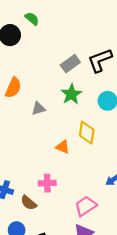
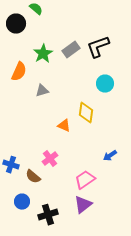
green star: (71, 94) -> (43, 54), moved
pink cross: (47, 183) -> (50, 159), turned -35

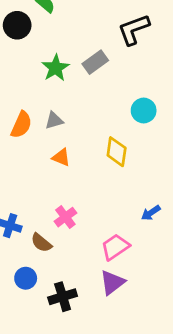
black L-shape: (98, 47) -> (134, 29), moved
orange semicircle: (19, 72) -> (21, 125), moved
orange triangle: (64, 126) -> (61, 157), moved

